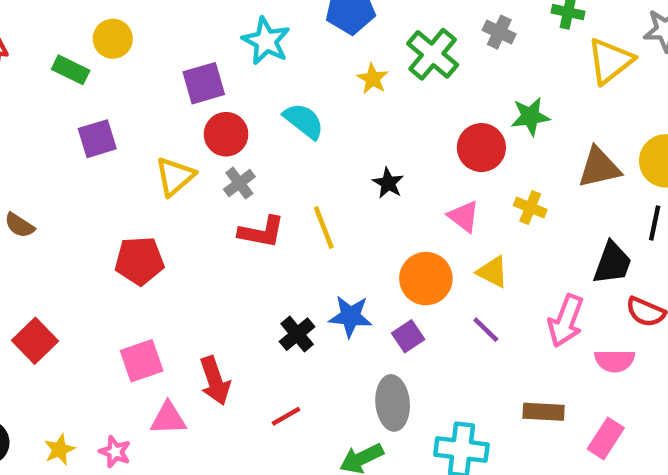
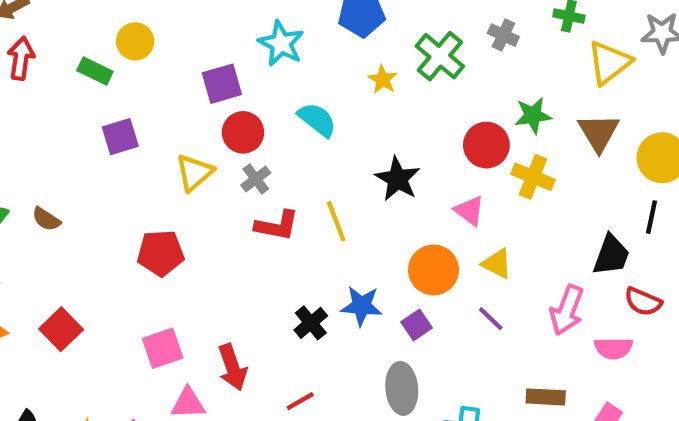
brown triangle: (599, 168) -> (599, 132), moved, turned -48
black star: (388, 183) -> (398, 179), size x1.5
yellow cross: (530, 207) -> (533, 177), moved, size x1.4

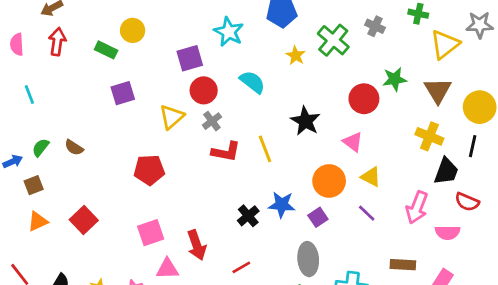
yellow cross: (533, 177) -> (429, 136), moved

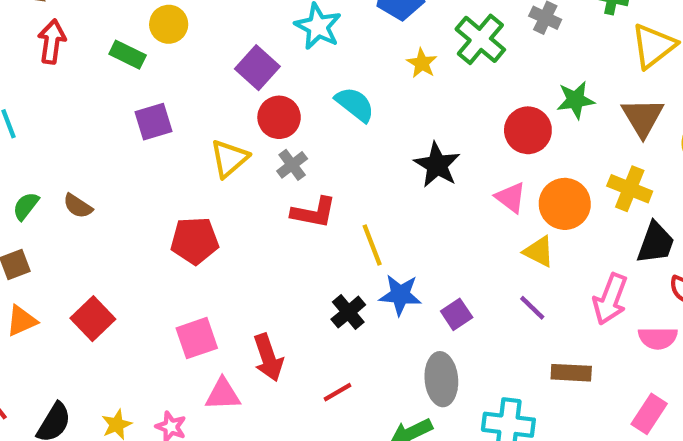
purple square: (190, 58) -> (257, 68), turned -32
yellow line: (265, 149) -> (372, 245), moved
orange circle: (329, 181) -> (565, 204), moved
brown rectangle: (403, 265) -> (571, 373), moved

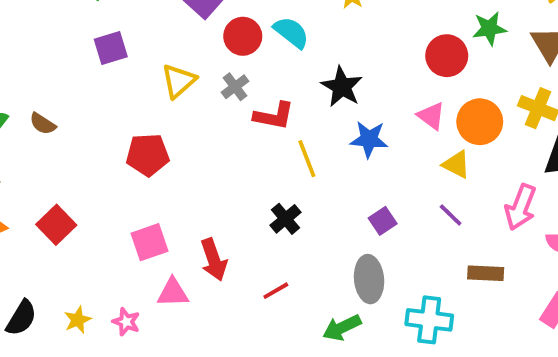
red circle: (279, 117) -> (243, 36), moved
black star: (437, 165) -> (342, 87), moved
red L-shape: (314, 213) -> (274, 116), moved
blue star: (400, 295) -> (369, 139), moved

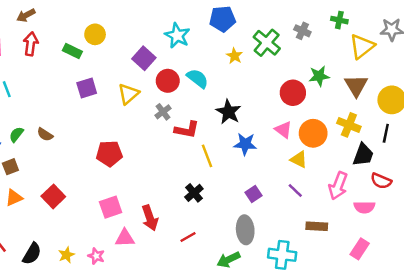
yellow triangle: (179, 81) -> (128, 94), moved

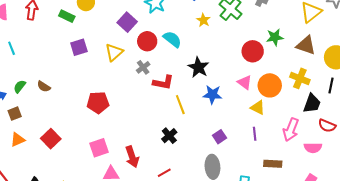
brown triangle: (356, 86) -> (306, 45), turned -40
purple line: (295, 190) -> (255, 134), turned 40

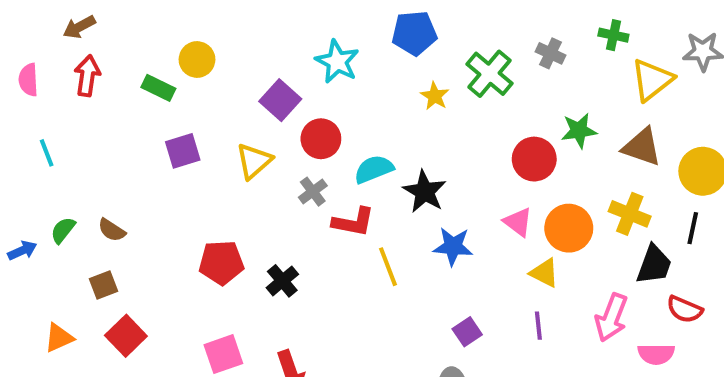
cyan semicircle: (172, 39) -> (374, 169), moved, turned -60
brown square: (15, 114) -> (104, 285), moved
black cross: (169, 136) -> (282, 281), moved

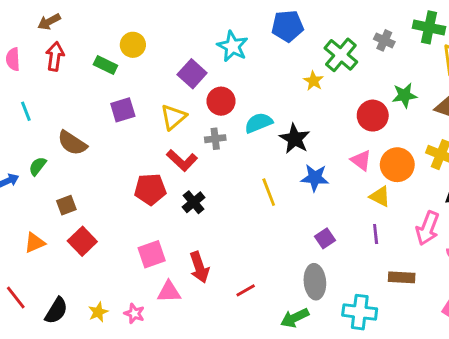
green cross: (613, 35) -> (429, 27), size x1.5
yellow star: (435, 96) -> (313, 81), moved
gray cross: (313, 192) -> (215, 139), turned 30
red L-shape: (353, 222) -> (182, 160), moved, turned 32
brown semicircle: (112, 230) -> (72, 143), moved, size x1.5

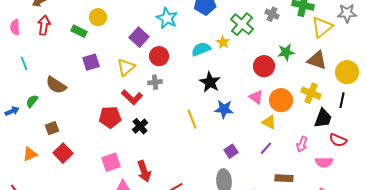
cyan semicircle: (259, 123) -> (201, 49), moved
pink arrow: (428, 228) -> (302, 144), size x0.7
purple line: (376, 234) -> (266, 148), turned 48

